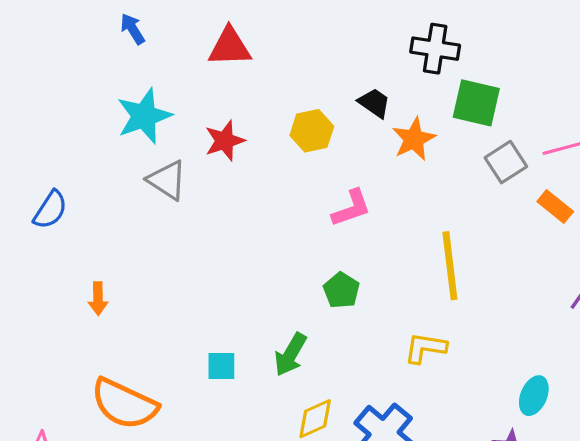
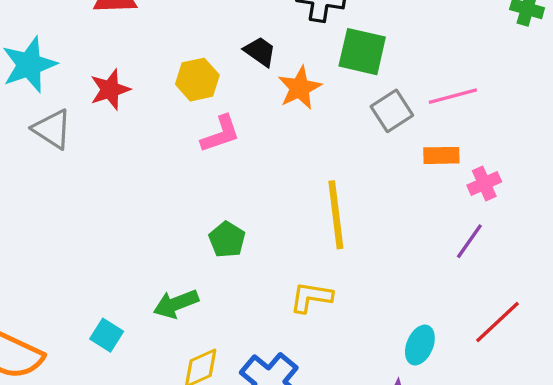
orange rectangle: (555, 206) -> (441, 155), turned -40
pink L-shape: (351, 208) -> (220, 134), moved
green arrow: (290, 354) -> (176, 304), turned 39
cyan square: (221, 366) -> (107, 335), moved, turned 32

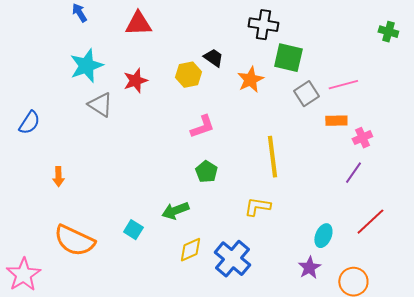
black trapezoid: (260, 52) -> (213, 58), moved
pink L-shape: (220, 134) -> (202, 127), moved

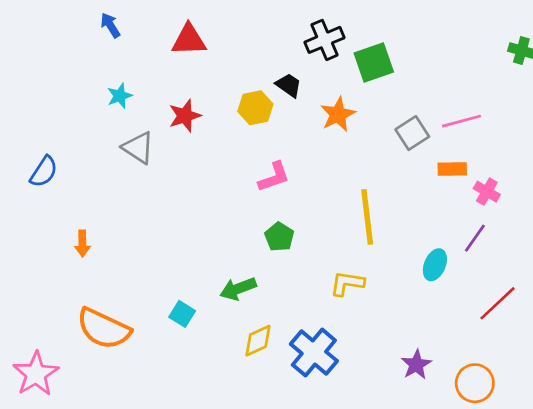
black cross: (263, 25) -> (325, 40), moved, turned -32
green square: (288, 58) -> (374, 63), moved, turned -32
cyan star: (86, 66) -> (120, 96), size x0.6
pink cross: (362, 138) -> (487, 192), turned -36
cyan ellipse: (323, 236) -> (435, 265), moved

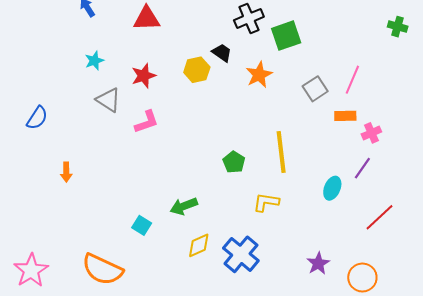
pink line: (462, 121) -> (352, 80), turned -52
pink L-shape: (274, 177) -> (147, 122), moved
pink cross: (487, 192) -> (371, 133), turned 36
green pentagon: (279, 237) -> (234, 162), moved
orange semicircle: (104, 329) -> (102, 269), moved

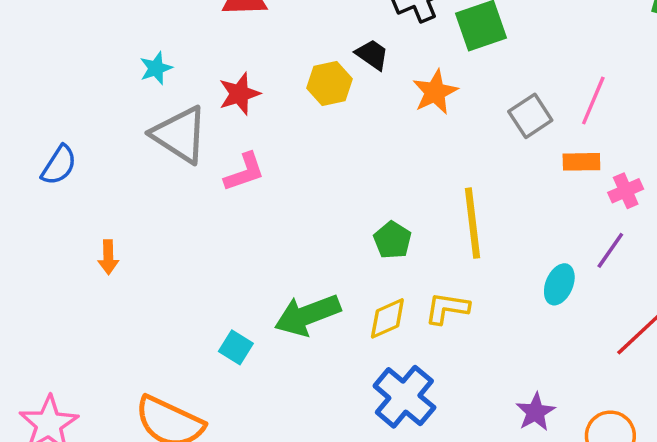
gray triangle: (108, 100) -> (180, 135), size x1.4
green arrow: (184, 206) -> (307, 315), size x1.4
yellow diamond: (199, 245) -> (387, 318), moved

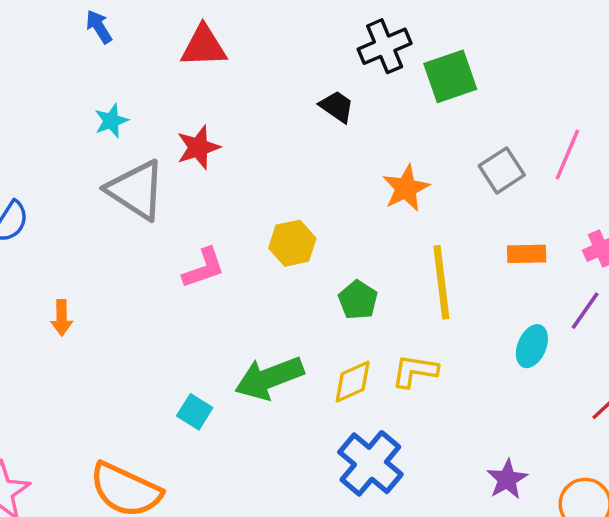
yellow hexagon: (330, 84) -> (292, 243), moved
orange star: (435, 92) -> (406, 188), moved
orange rectangle: (581, 162) -> (527, 254), moved
pink L-shape: (244, 172) -> (204, 268), moved

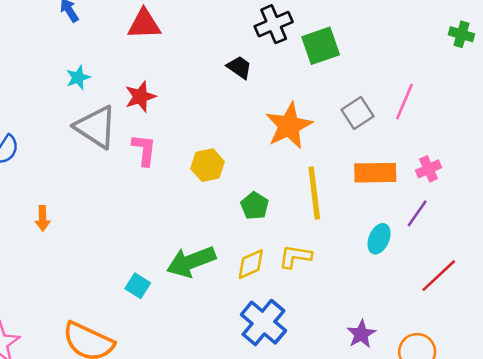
orange star: (406, 188) -> (289, 126), size x1.4
orange rectangle: (527, 254) -> (375, 173), size x1.5
pink L-shape: (204, 268) -> (144, 150), moved, turned -64

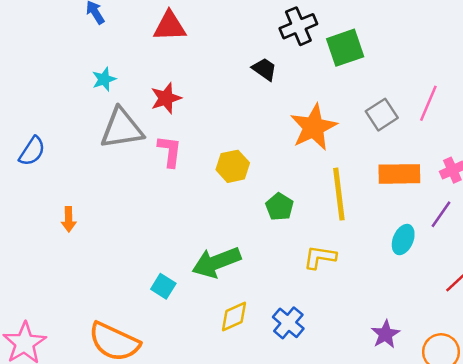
gray triangle: (96, 127) -> (122, 128), turned -42
yellow diamond: (251, 264) -> (234, 317), moved
blue cross: (263, 323) -> (288, 323), size x0.7

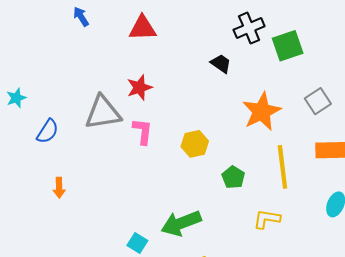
cyan star: (104, 79) -> (16, 98), moved
blue semicircle: (32, 151) -> (48, 131), moved

